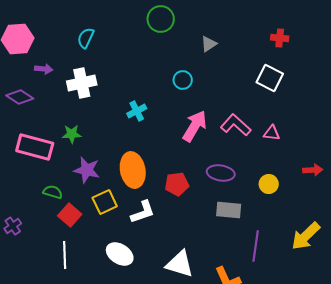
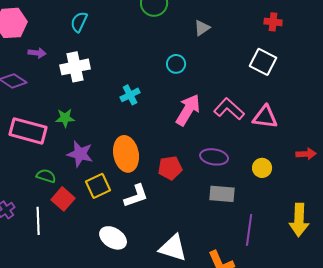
pink triangle: (272, 133) -> (265, 117), size x1.5
yellow arrow: (306, 236) -> (299, 220), turned -44
white line: (65, 255) -> (38, 221), moved

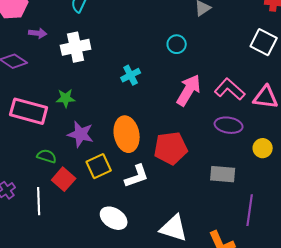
purple ellipse: (214, 157) -> (229, 125), moved
red pentagon: (170, 168) -> (171, 148), size x1.4

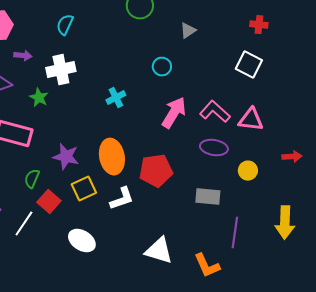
green star: (66, 98) -> (39, 98), moved, turned 30
green semicircle: (47, 156) -> (32, 179), turned -84
white line: (39, 201) -> (24, 224), turned 36
white ellipse: (114, 218) -> (82, 241), moved

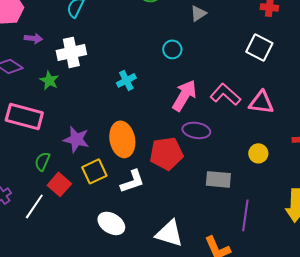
purple ellipse: (214, 148) -> (196, 130), moved
white ellipse: (82, 241) -> (111, 223), moved

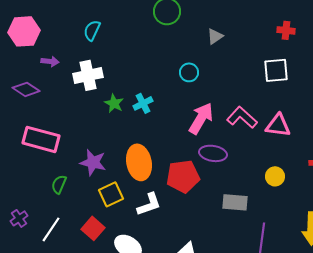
white square: (259, 47) -> (276, 70), turned -32
green star: (49, 80) -> (114, 103), moved
red square: (59, 184) -> (93, 228), moved

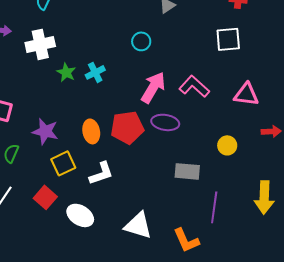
pink triangle: (278, 125) -> (246, 94), moved
orange ellipse: (139, 162) -> (91, 131), size x0.7
red pentagon: (183, 176) -> (127, 127), moved

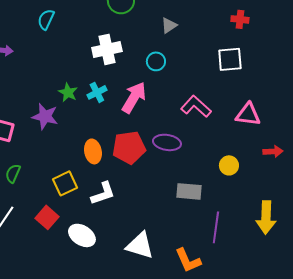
cyan circle: (141, 41) -> (156, 61), moved
white cross: (40, 44) -> (107, 49), moved
pink arrow: (153, 87) -> (134, 97), moved
purple star: (45, 131) -> (45, 116), moved

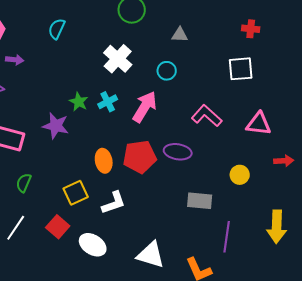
gray triangle: (169, 25) -> (180, 35), turned 36
white cross: (107, 49) -> (118, 59), turned -36

